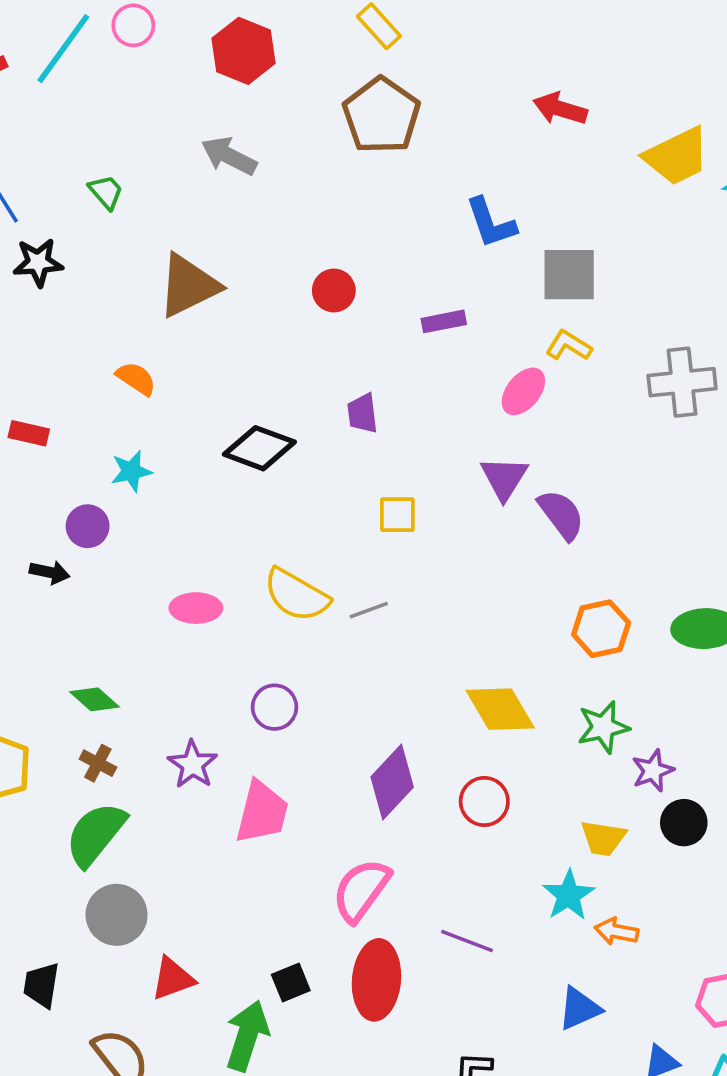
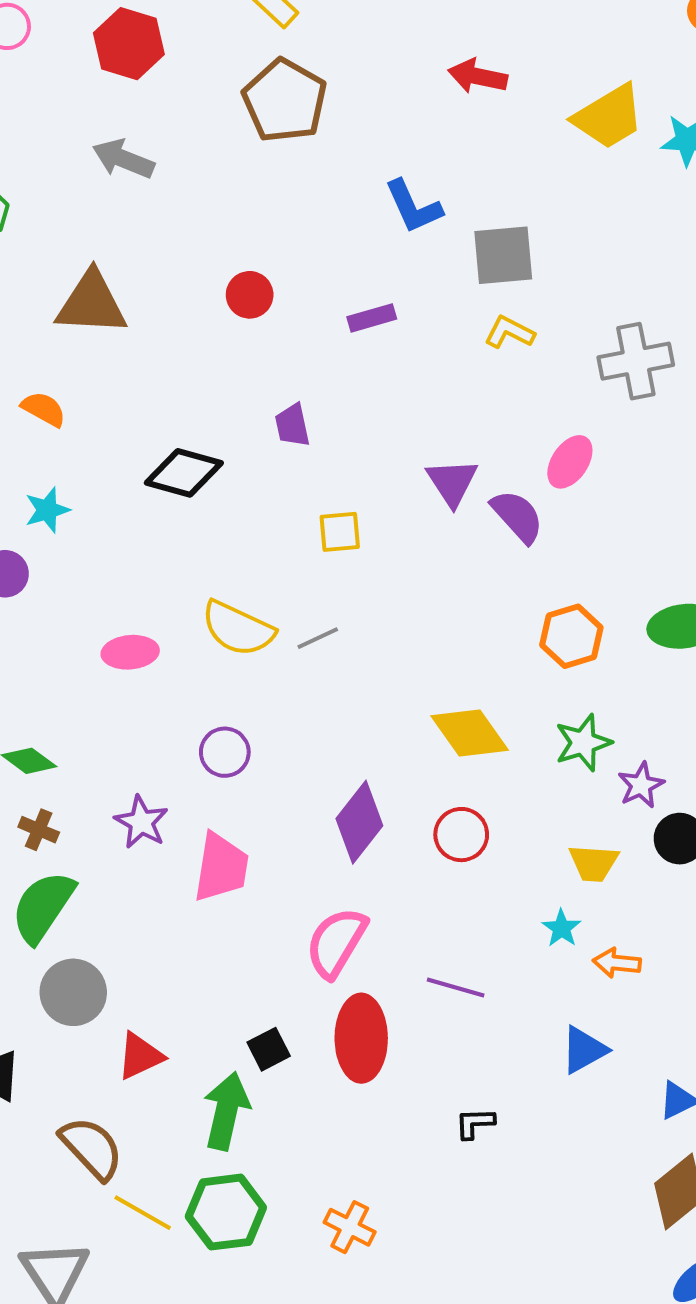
brown triangle: (188, 286) -> (91, 303), turned 34
pink ellipse: (523, 391) -> (570, 462), moved
cyan star: (569, 895) -> (561, 928), size x0.7

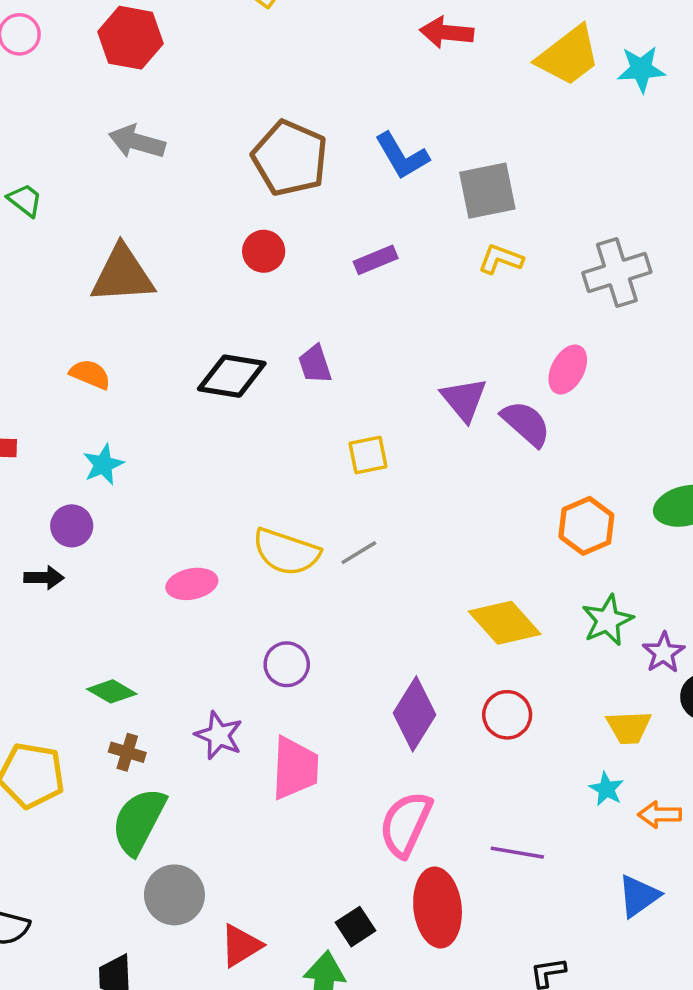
brown pentagon: (285, 101) -> (290, 158), moved
black diamond: (184, 473) -> (232, 376), moved

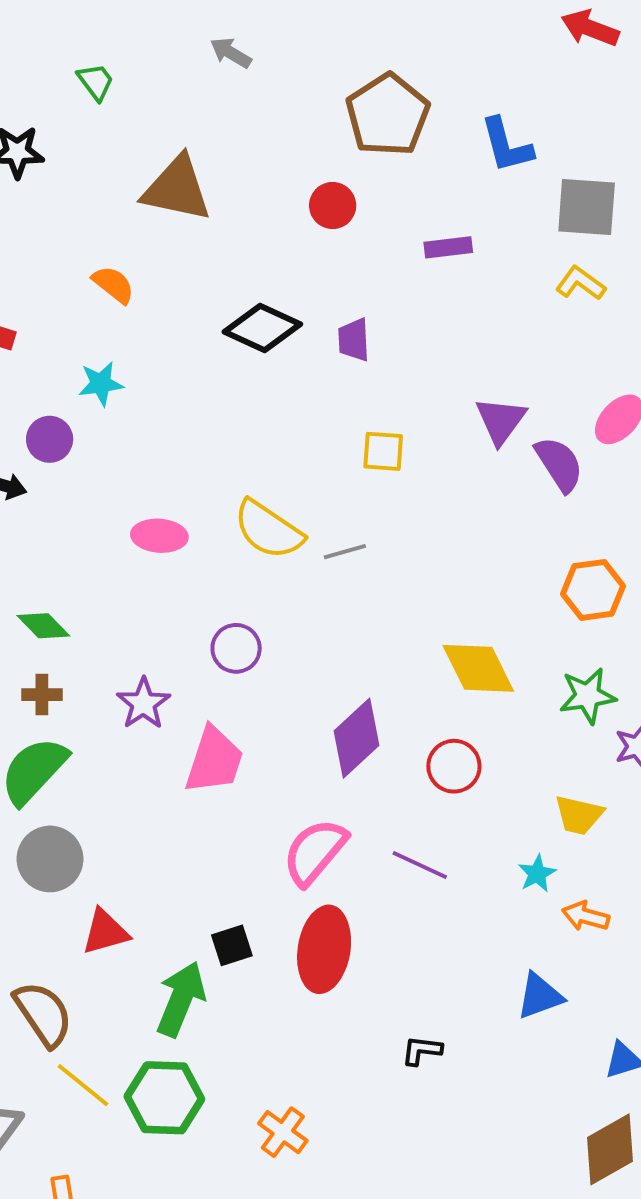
gray arrow: (137, 142) -> (231, 53), size x0.7
brown cross: (127, 752) -> (42, 695), turned -32
purple line: (517, 853) -> (420, 865), moved

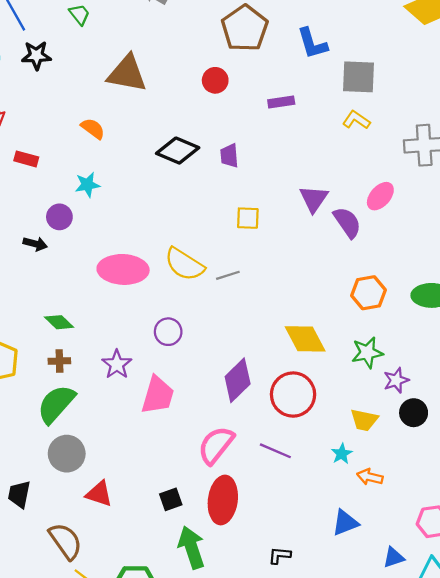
pink ellipse: (159, 536) -> (123, 269), size x1.6
red circle: (454, 766) -> (293, 395), size x1.5
red triangle: (105, 932) -> (99, 494), turned 36
green arrow: (181, 999) -> (191, 547), moved, turned -39

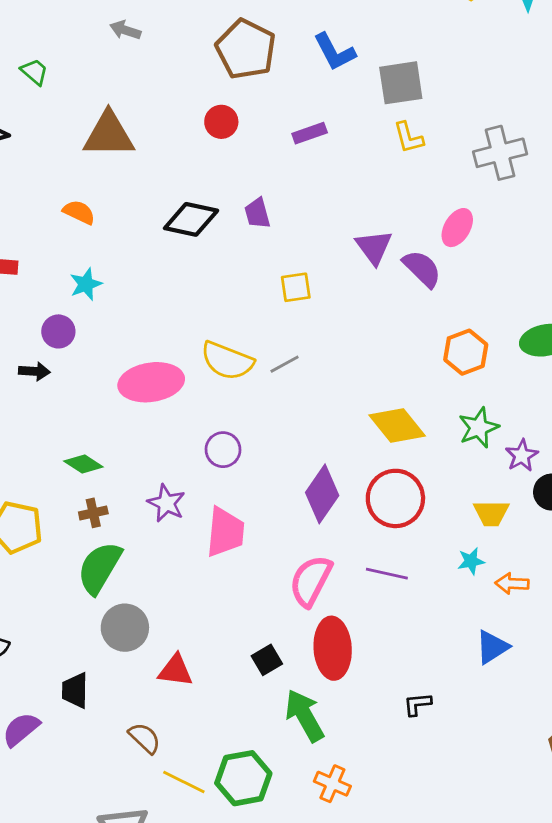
yellow L-shape: (356, 120) -> (408, 138), turned -128
cyan star: (342, 454) -> (471, 561), turned 30
brown semicircle: (66, 541) -> (145, 738), size x0.7

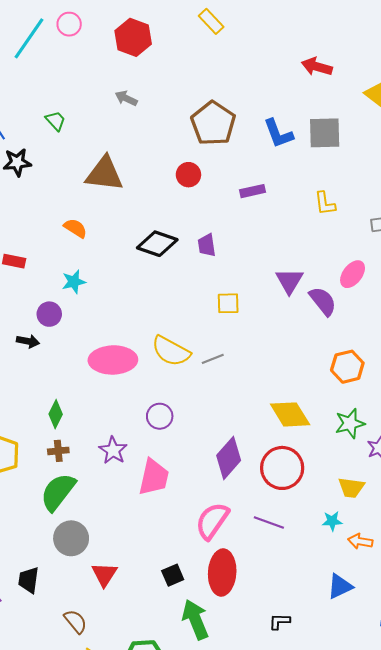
gray square: (401, 83) -> (325, 133), moved
green diamond: (83, 464) -> (56, 414), turned 76
red triangle: (175, 670) -> (104, 574), turned 48

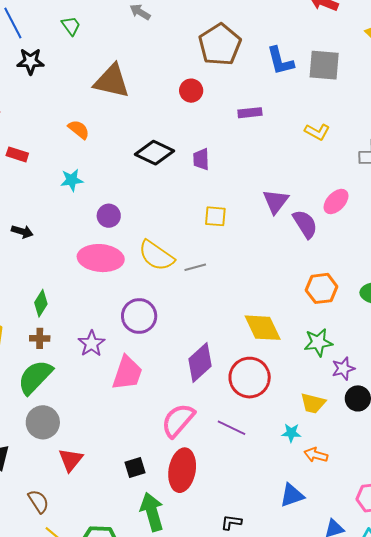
yellow L-shape: (325, 203) -> (317, 132), turned -60
purple circle: (49, 314) -> (109, 216), moved
purple circle: (160, 416) -> (139, 316), size x1.4

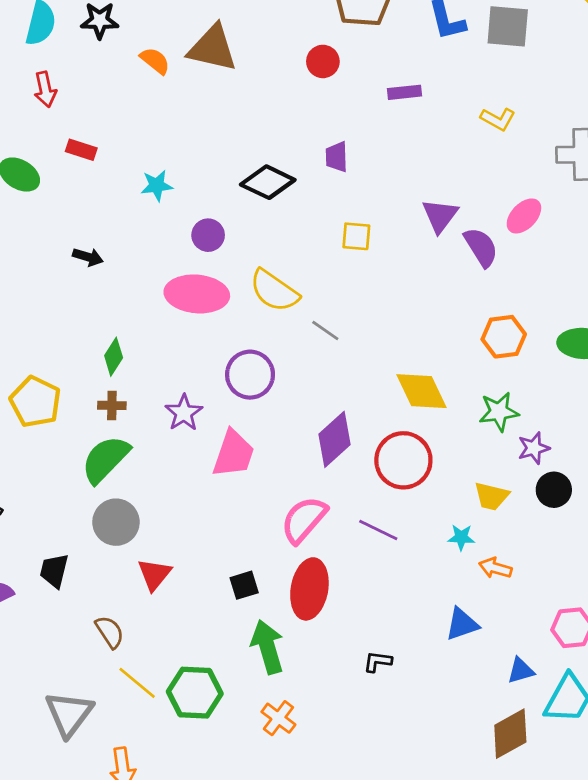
orange semicircle: (79, 130) -> (155, 61), moved
black diamond: (155, 153) -> (268, 182), moved
gray line: (195, 267) -> (325, 331), moved, turned 50

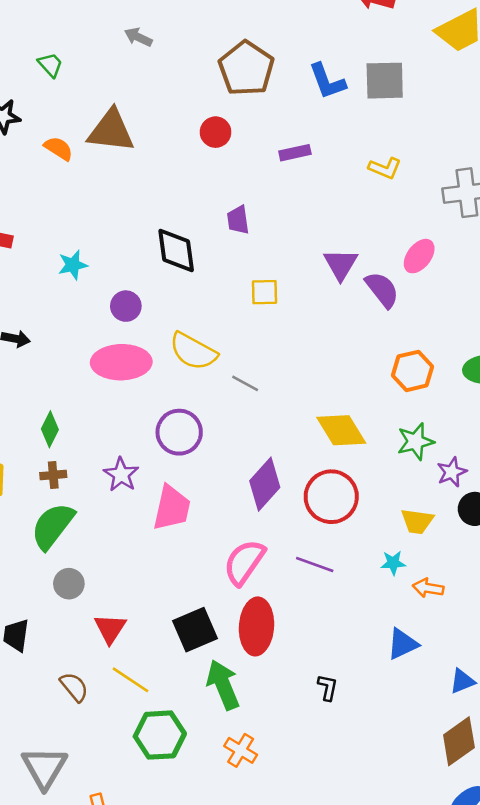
black diamond: (268, 182) -> (176, 251), turned 63
gray circle: (116, 522) -> (69, 584), size x0.7
black square: (244, 585) -> (195, 630), size x1.6
black L-shape: (378, 662) -> (328, 687), turned 100
yellow line: (137, 683) -> (130, 680), moved

